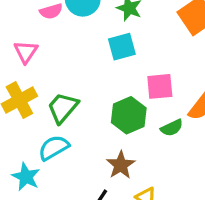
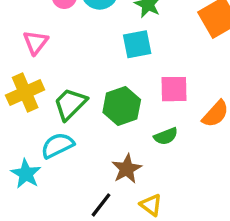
green hexagon: (129, 115) -> (122, 106), moved
green semicircle: (172, 128) -> (166, 136), moved

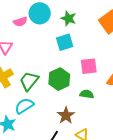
green semicircle: (166, 136) -> (87, 94), turned -144

